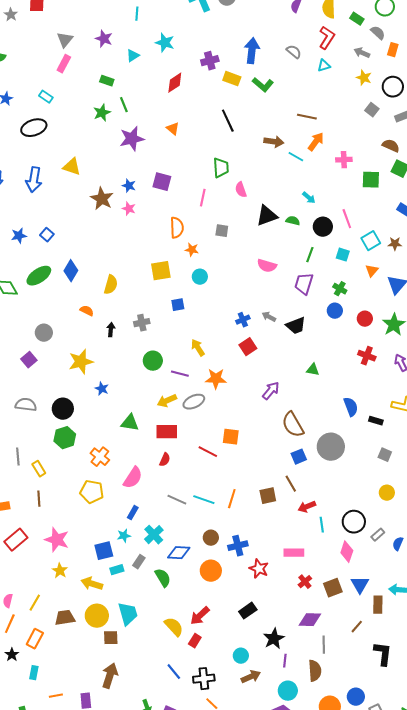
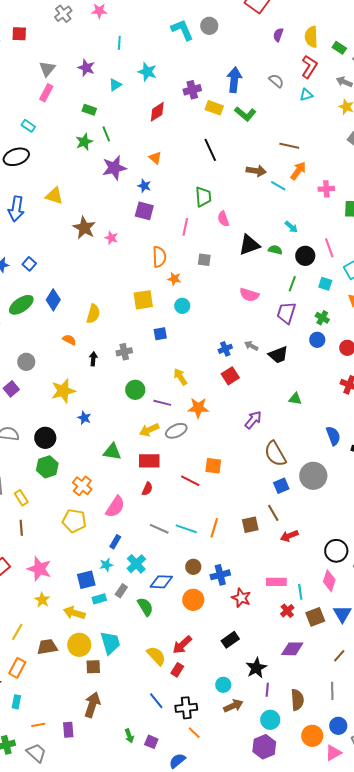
blue star: (129, 186) -> (144, 186), moved
cyan line: (322, 525) -> (300, 592), moved
gray line: (324, 645) -> (332, 691), moved

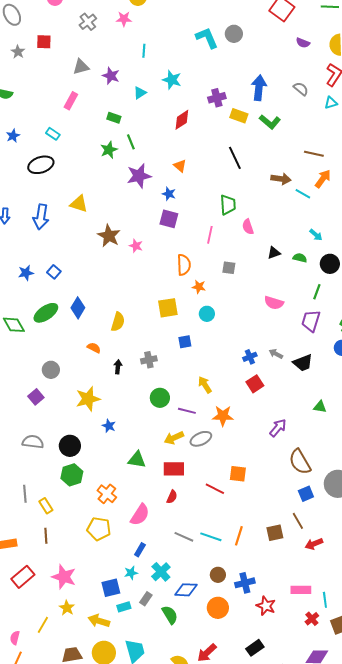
purple semicircle: (278, 35) -> (303, 43), turned -88
gray triangle: (47, 69) -> (81, 67), moved, turned 36
black triangle: (249, 245) -> (274, 253), size x0.6
yellow line: (17, 632) -> (43, 625), moved

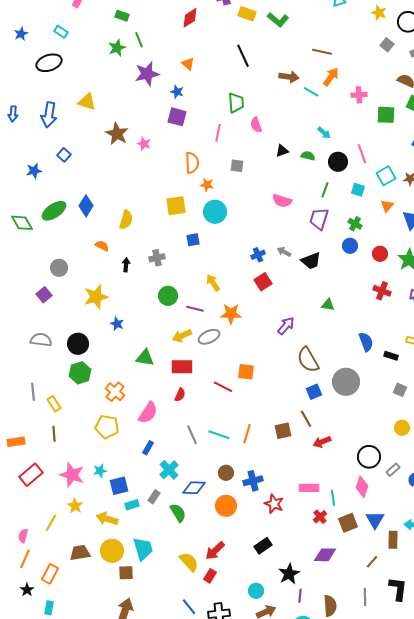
blue square: (54, 272) -> (64, 155), moved
cyan circle: (207, 314) -> (215, 212), size x1.5
gray line: (184, 537) -> (192, 435), turned 42
cyan star: (131, 573) -> (100, 471), moved

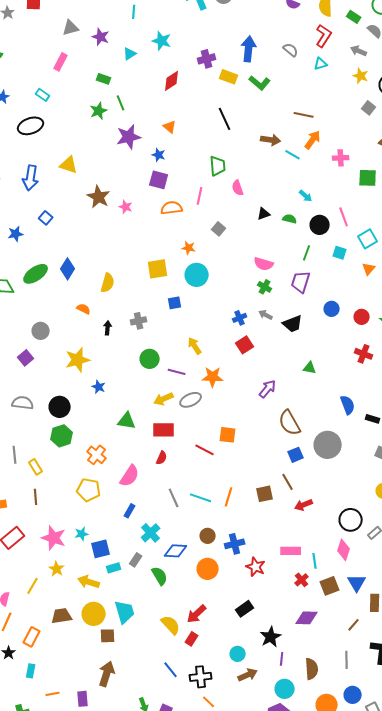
orange semicircle: (192, 163) -> (172, 208), moved, turned -95
gray square: (237, 166) -> (219, 229), turned 32
green cross: (355, 224) -> (265, 287), moved

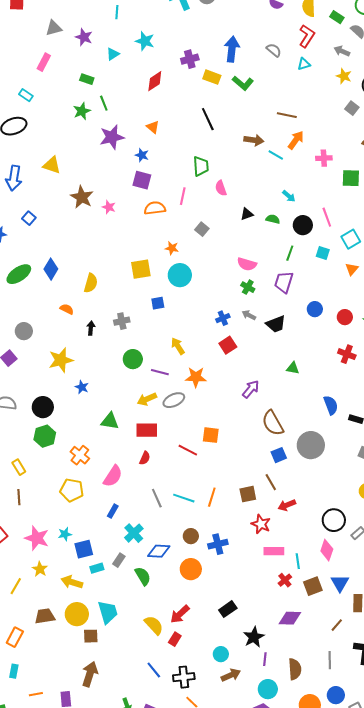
red star: (256, 567) -> (261, 524), moved

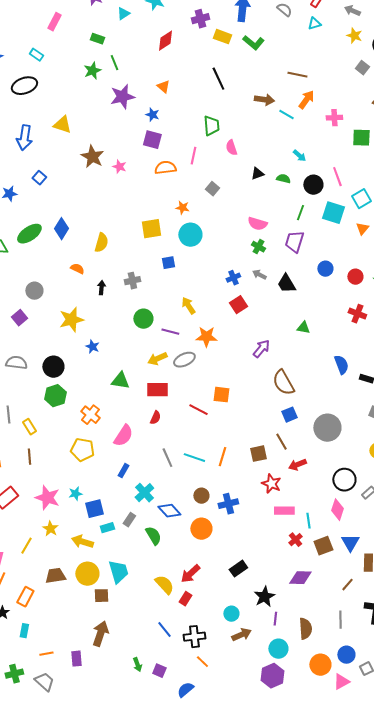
cyan square: (323, 253) -> (333, 213), size x1.6
black trapezoid: (276, 324) -> (286, 284), turned 80
gray circle: (311, 445) -> (327, 428), moved
blue diamond: (159, 551) -> (169, 511), turned 45

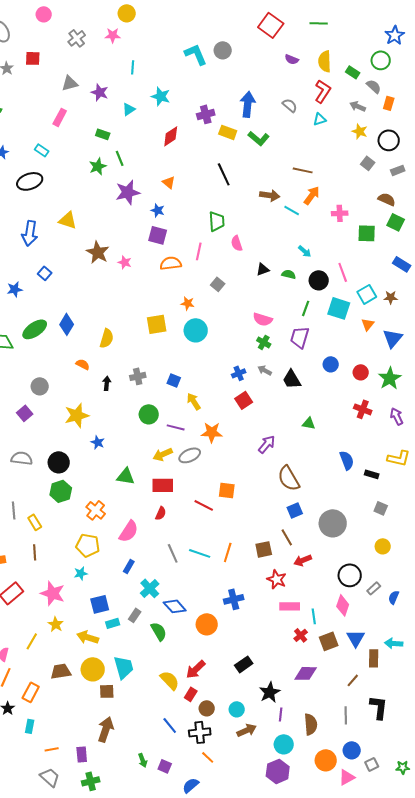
blue square: (168, 263) -> (174, 380), moved, turned 32
cyan star: (75, 494) -> (81, 573), moved
brown circle: (201, 496) -> (207, 708), moved
green cross: (14, 674) -> (91, 781), moved

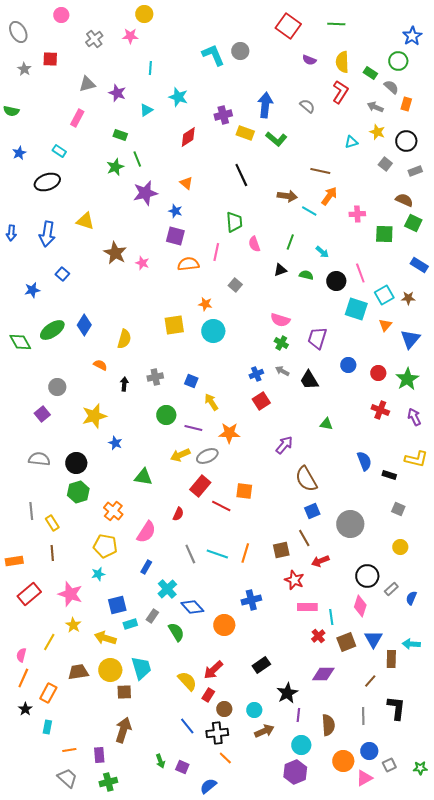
cyan triangle: (320, 119) -> (351, 142), moved
green line: (306, 308) -> (290, 242), moved
red rectangle: (163, 485) -> (200, 486), moved, turned -50

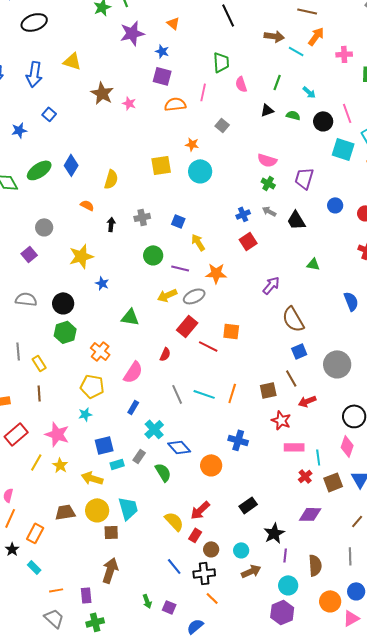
blue cross: (251, 600) -> (238, 440), turned 30
yellow line: (49, 642) -> (36, 462), moved
cyan rectangle: (47, 727) -> (34, 567), turned -56

